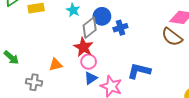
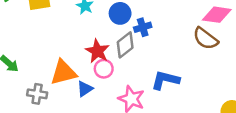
gray diamond: (90, 28) -> (125, 45), moved
orange triangle: (56, 65) -> (63, 72), size x1.6
blue triangle: (91, 78) -> (85, 89), moved

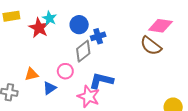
red star: (97, 51) -> (39, 28), moved
orange triangle: (63, 72) -> (32, 74), size x0.6
blue L-shape: (165, 80) -> (101, 81), moved

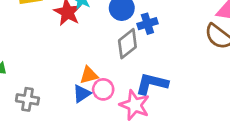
pink circle: (65, 71) -> (103, 89), moved
orange triangle: (32, 74) -> (89, 75), moved

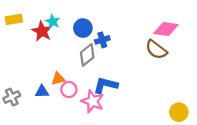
blue triangle: (82, 94) -> (42, 92), moved, turned 32
gray cross: (27, 99) -> (12, 97), turned -35

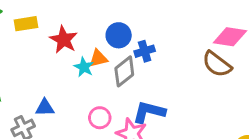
cyan star: (53, 22) -> (84, 67), moved
orange triangle: (58, 79) -> (98, 58), moved
blue triangle: (42, 92) -> (45, 108), moved

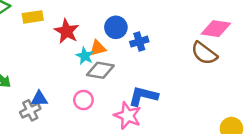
gray diamond: (124, 71) -> (100, 70), moved, turned 48
blue triangle: (45, 108) -> (39, 99), moved
pink circle: (100, 118) -> (83, 100), moved

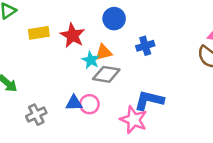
yellow rectangle: (33, 17) -> (39, 33), moved
blue circle: (116, 27) -> (114, 19), moved
blue triangle: (39, 99) -> (74, 103), moved

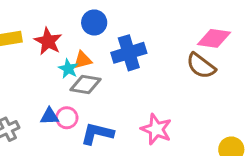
blue cross: (145, 46) -> (129, 53), size x1.6
blue L-shape: (149, 100) -> (97, 134), moved
pink star: (134, 120) -> (156, 129), moved

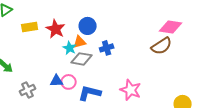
blue circle: (94, 22) -> (88, 26), moved
blue cross: (129, 53) -> (107, 48), moved, size x0.6
brown semicircle: (201, 66) -> (162, 46), turned -70

